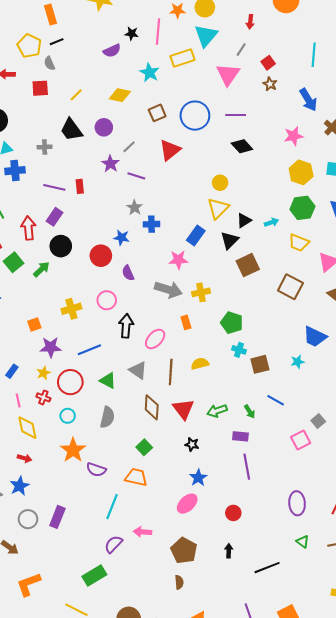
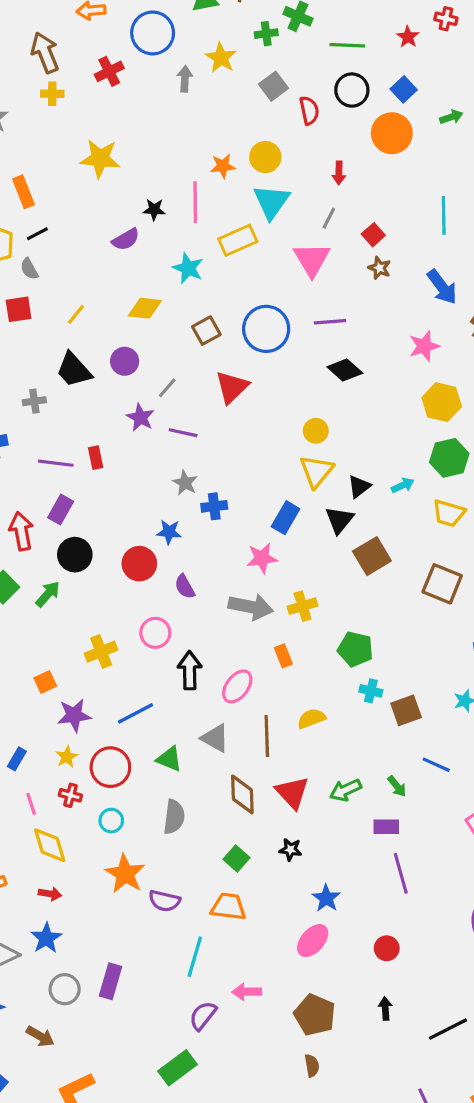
black star: (192, 444) -> (290, 850), moved

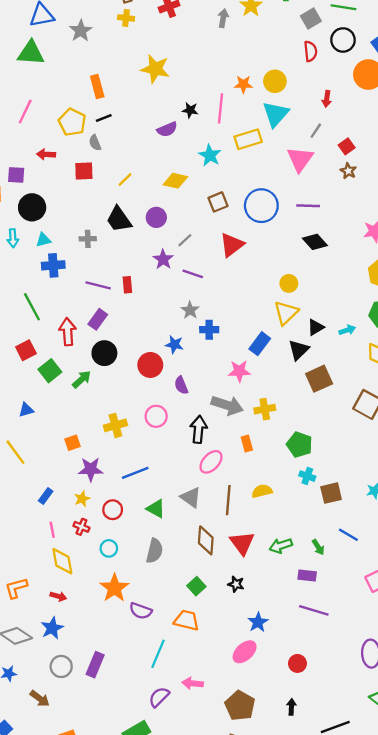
gray square: (273, 86) -> (311, 18), moved
black arrow: (190, 670) -> (199, 429), moved
red circle: (110, 767) -> (113, 510), size x0.7
purple line: (401, 873) -> (314, 610), turned -64

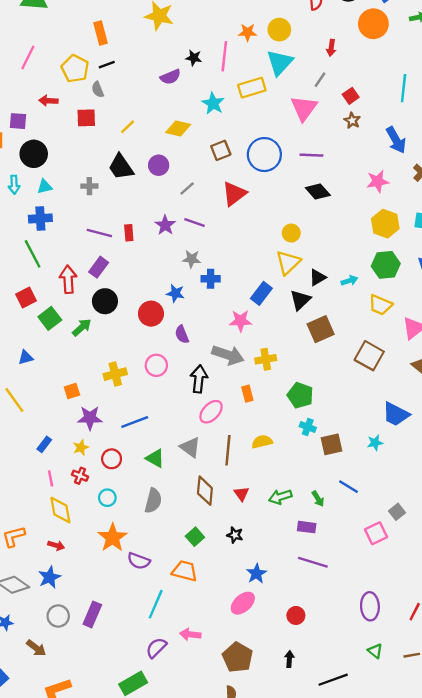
purple star: (163, 259) -> (165, 225), moved
blue cross: (53, 265) -> (40, 218), moved
gray star: (190, 310) -> (192, 259), turned -30
red triangle: (242, 543) -> (241, 494), size x0.6

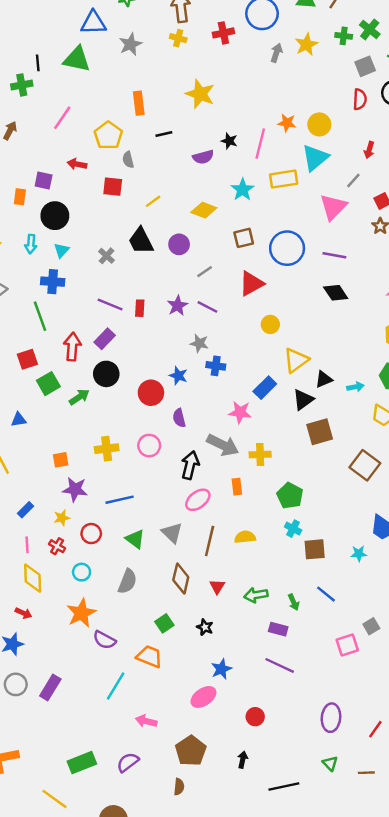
black line: (107, 65) -> (164, 134), moved
gray cross: (89, 186) -> (107, 256), turned 35
cyan triangle: (45, 187) -> (61, 250), turned -42
yellow circle: (291, 233) -> (270, 324), moved
purple semicircle: (156, 648) -> (128, 762), moved

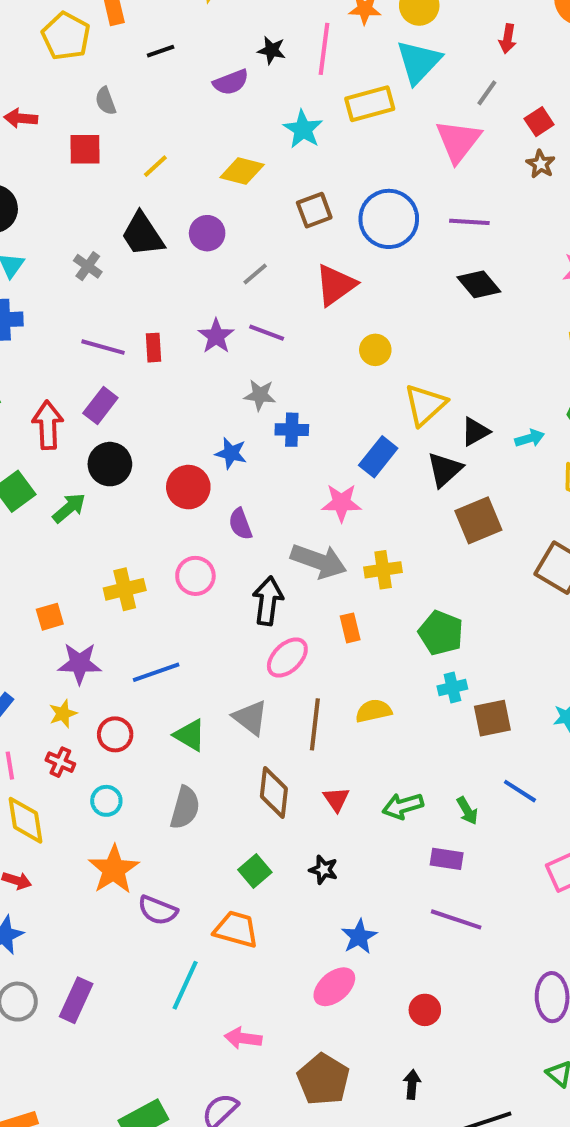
yellow pentagon: (108, 136) -> (66, 36), moved
cyan cross: (293, 529) -> (452, 687), turned -35

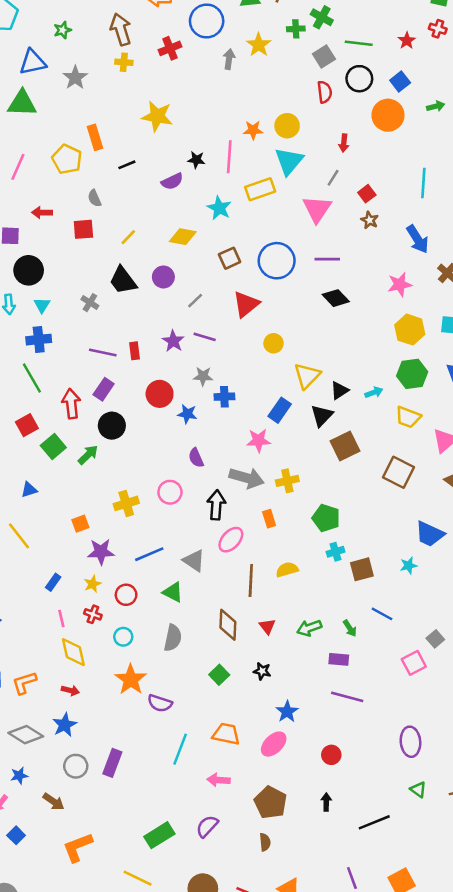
red circle: (188, 487) -> (160, 394), moved
gray triangle: (250, 718) -> (194, 561), moved
orange trapezoid: (236, 929) -> (226, 734), moved

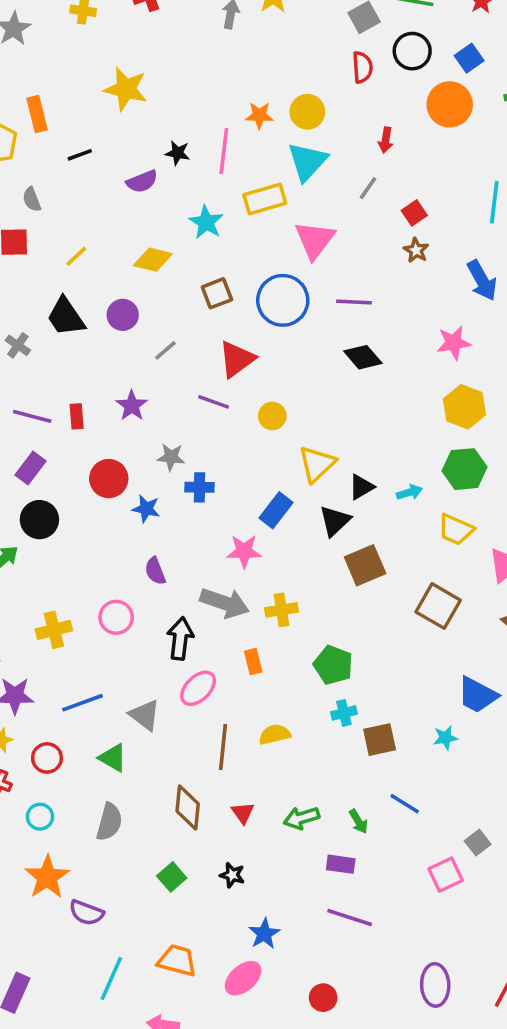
pink triangle: (317, 209) -> (315, 240), moved
purple line: (205, 337) -> (214, 402), moved

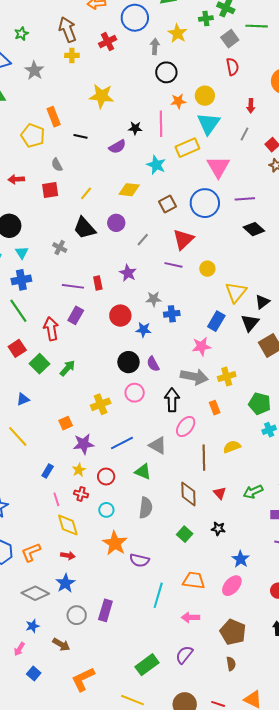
black circle: (412, 51) -> (166, 72), moved
black line: (80, 155) -> (81, 136), turned 40
black circle: (39, 520) -> (128, 362), moved

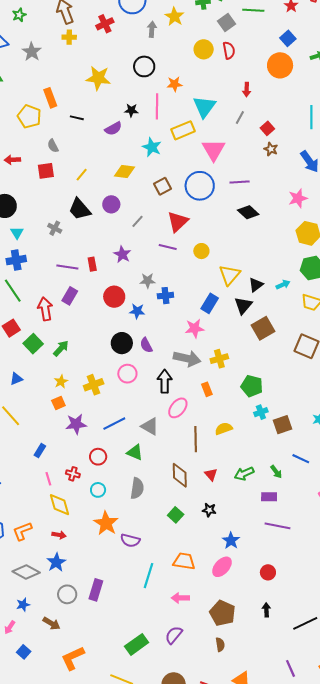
black circle: (166, 72) -> (144, 66), moved
yellow circle: (205, 96) -> (204, 49), moved
yellow star: (79, 470) -> (61, 382), moved

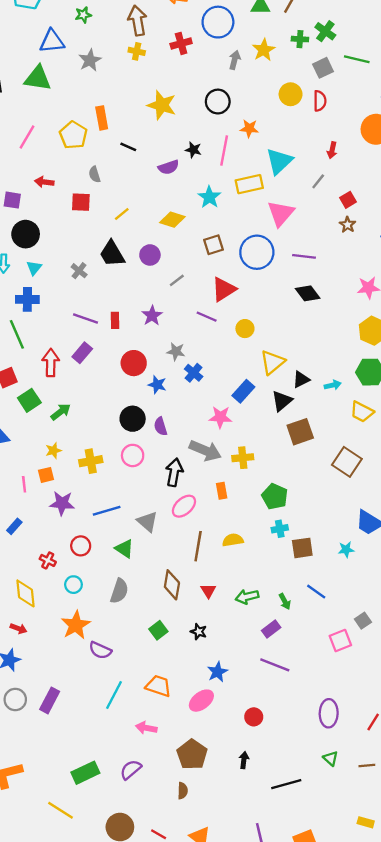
blue cross: (165, 296) -> (194, 373), turned 35
pink line: (48, 479) -> (24, 484), moved
purple rectangle: (269, 497) -> (271, 629), turned -49

